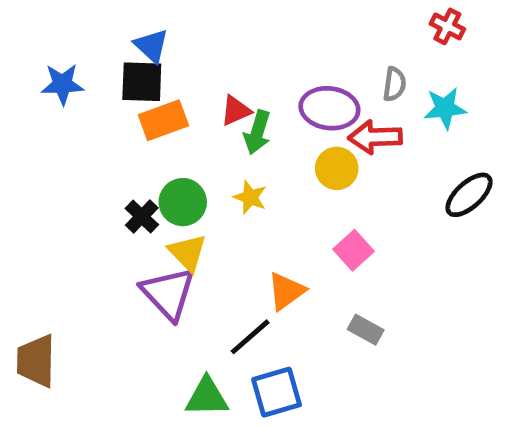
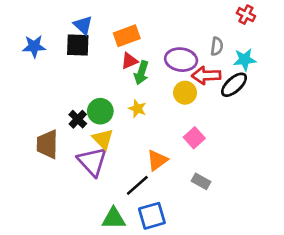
orange rectangle: (163, 120) -> (127, 36), moved
black ellipse: (469, 195) -> (234, 85), moved
brown trapezoid: (36, 361) -> (47, 144), moved

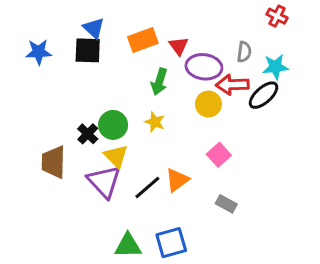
red triangle: (129, 61) -> (179, 46), moved, turned -42
black line: (137, 185) -> (147, 188), moved

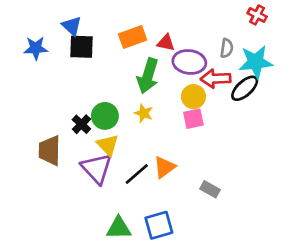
blue triangle: (94, 28) -> (72, 26), moved
red triangle: (179, 46) -> (166, 43), turned -42
cyan star: (275, 67) -> (256, 62), size x1.4
green arrow: (159, 82) -> (148, 76), size x1.4
pink square: (219, 155) -> (193, 119), moved, turned 30

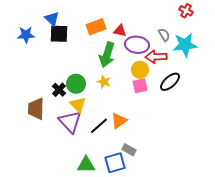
gray semicircle: (227, 48) -> (164, 35), turned -40
black ellipse: (245, 88) -> (170, 82), moved
gray rectangle: (210, 189) -> (129, 150), moved

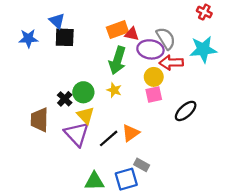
orange rectangle: (96, 27) -> (117, 30), moved
gray semicircle: (164, 35) -> (166, 38), moved, size x1.5
black ellipse: (170, 82) -> (186, 111), moved

